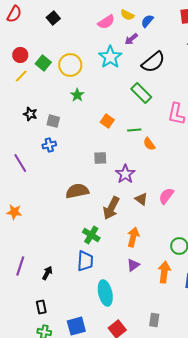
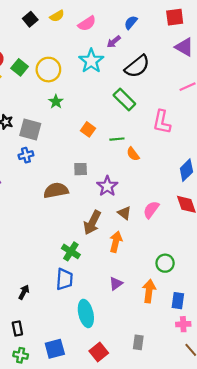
yellow semicircle: (127, 15) -> (57, 16), moved, turned -56
gray square: (53, 121) -> (30, 129), size x1.5
brown semicircle: (77, 191) -> (56, 190), moved
orange arrow: (133, 237) -> (116, 242), moved

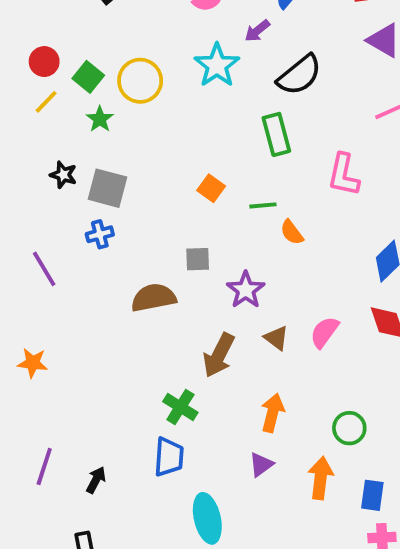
green rectangle: (124, 99) -> (276, 134), turned 30
green star: (56, 102) -> (100, 119), moved
orange arrow: (116, 242) -> (273, 413), moved

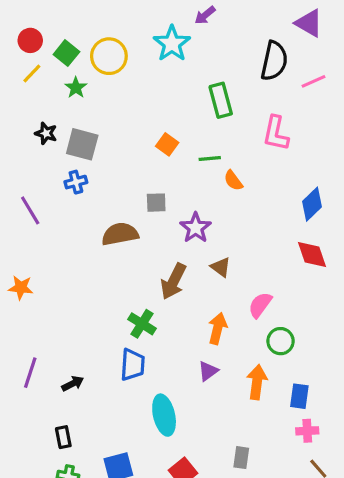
black semicircle: (299, 75) -> (274, 61), moved, turned -39
pink semicircle: (324, 332) -> (260, 305), moved
black arrow: (96, 480) -> (73, 384), turned 35

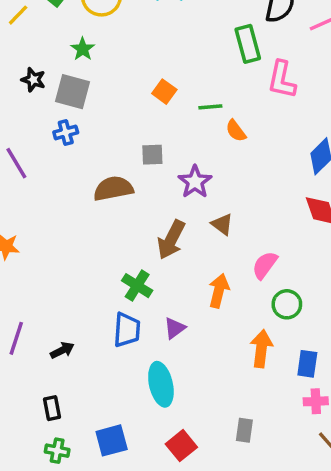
green star: (76, 88) -> (83, 49), moved
green rectangle: (221, 100) -> (248, 44), moved
purple triangle: (208, 371) -> (175, 328), moved

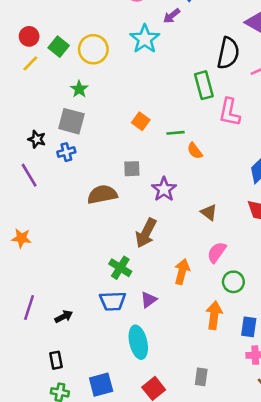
black star: (33, 80) -> (37, 139), moved
brown triangle: (222, 224) -> (209, 212), moved
blue trapezoid: (127, 330) -> (113, 301), turned 84

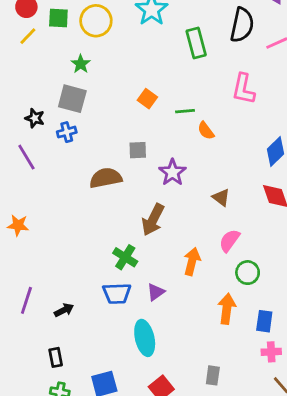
green square: (59, 47) -> (58, 18), turned -36
green rectangle: (204, 85) -> (196, 43), moved

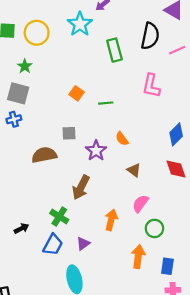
orange semicircle: (206, 131) -> (122, 139), moved
blue trapezoid: (117, 293) -> (53, 245), turned -60
black arrow: (64, 310) -> (21, 228), moved

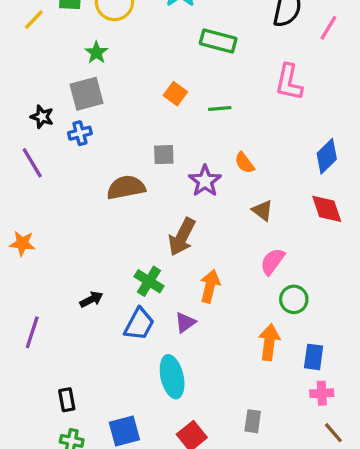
green rectangle: (114, 50) -> (218, 41), moved, turned -60
pink line: (177, 50) -> (328, 28), turned -35
gray square: (18, 93) -> (86, 94), turned -30
orange arrow: (111, 220) -> (210, 286), moved

